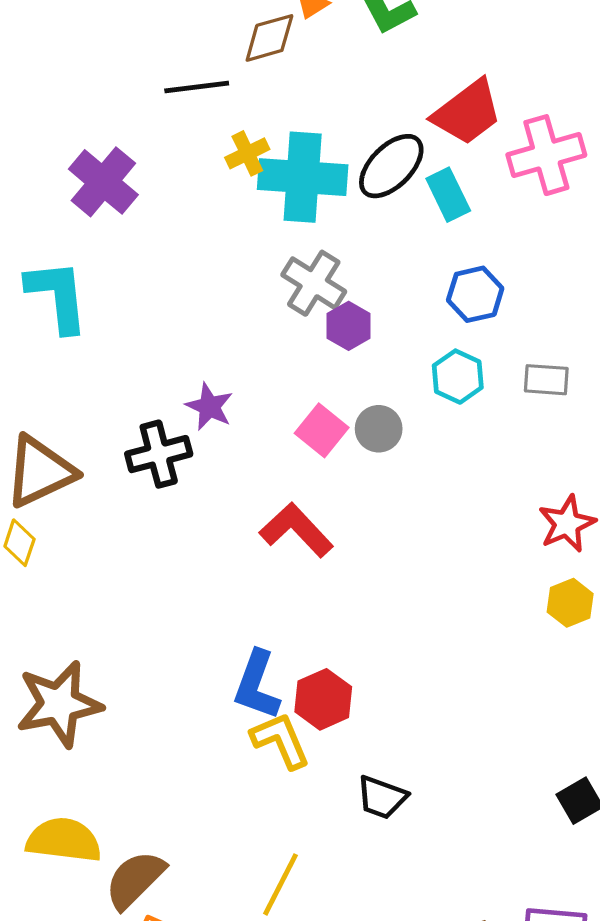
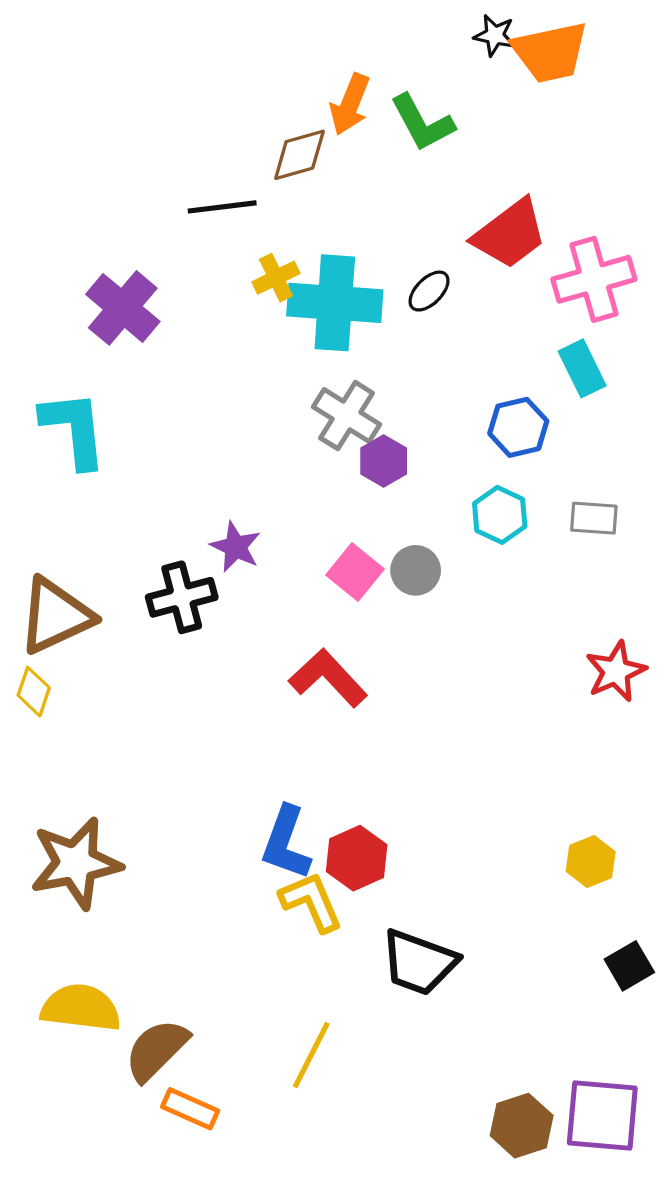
black ellipse: (391, 166) -> (429, 291), size x0.6
cyan rectangle: (448, 195) -> (582, 368), moved
yellow hexagon: (570, 603) -> (591, 861), moved
black trapezoid: (382, 797) -> (419, 962), size x1.4

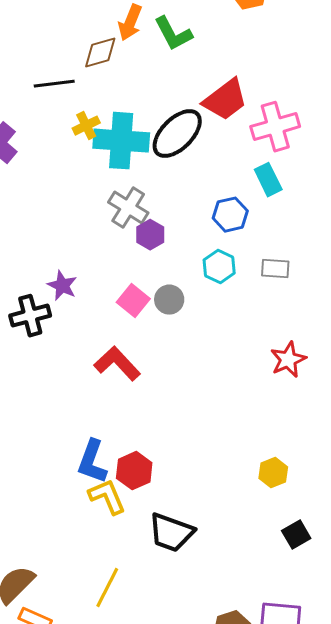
black ellipse: (429, 291) -> (177, 134), size x2.0

